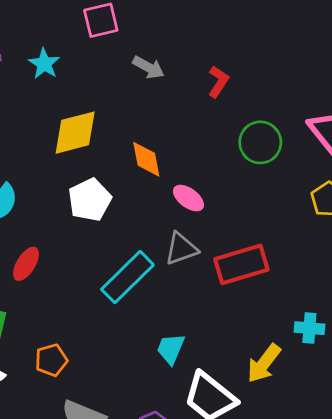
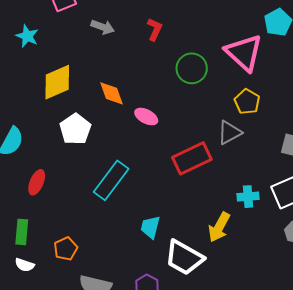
gray triangle: (181, 249) -> (229, 133), moved

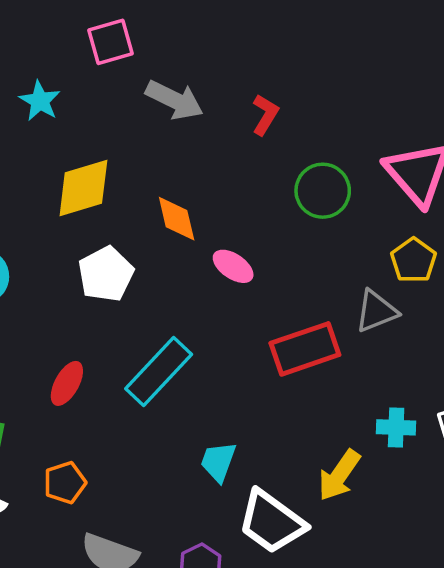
gray arrow: (103, 27) -> (174, 100), size x1.4
red ellipse: (37, 182) -> (67, 383), moved

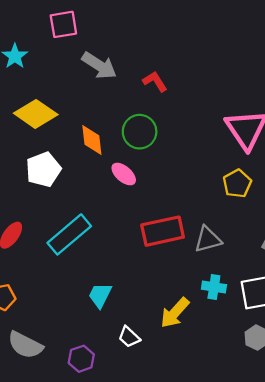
red L-shape: (265, 115) -> (155, 81), turned -70
yellow diamond: (83, 188) -> (36, 114), turned 45
green circle: (323, 191) -> (140, 132), moved
gray triangle: (376, 311) -> (208, 239), moved
white trapezoid: (272, 522) -> (129, 337), size x0.5

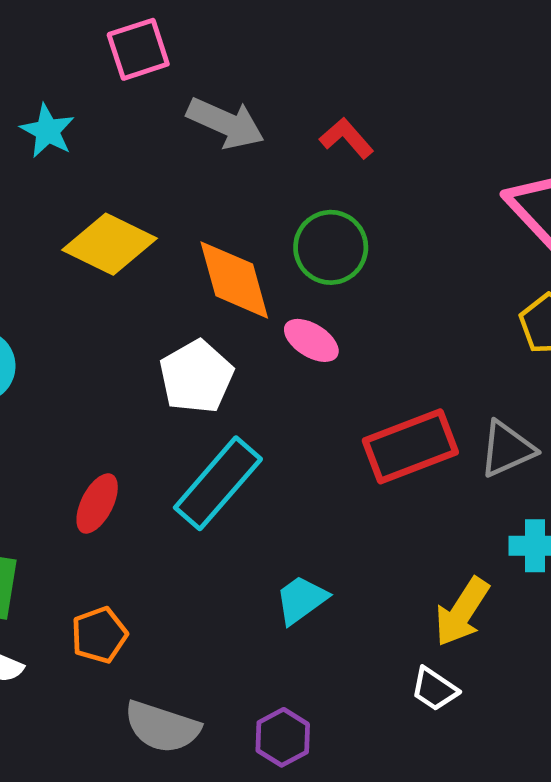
orange diamond: (92, 140) -> (234, 280), size x1.4
white pentagon: (43, 170) -> (196, 377), moved
cyan trapezoid: (100, 295) -> (301, 600), turned 36
white trapezoid: (129, 337) -> (434, 689), moved

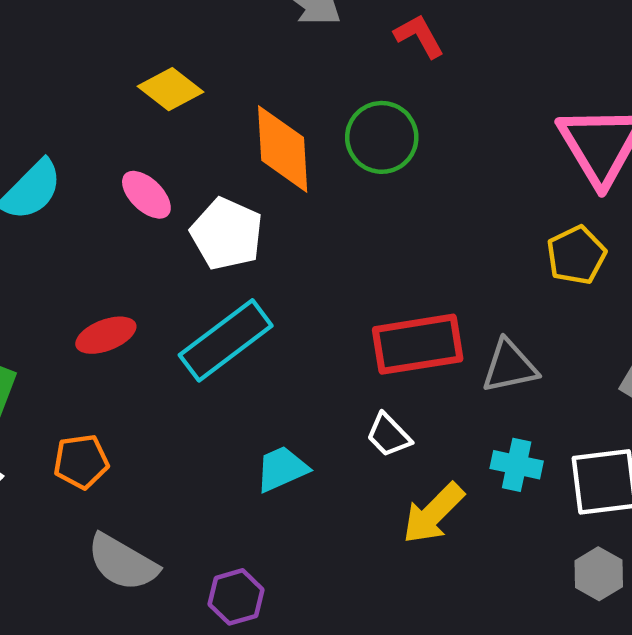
yellow diamond: (110, 244) -> (171, 89), size x0.7
pink ellipse: (311, 340) -> (146, 195), moved
white pentagon: (196, 377) -> (227, 234), turned -30
red ellipse: (97, 503) -> (106, 335), turned 30
white trapezoid: (434, 689) -> (389, 435), moved

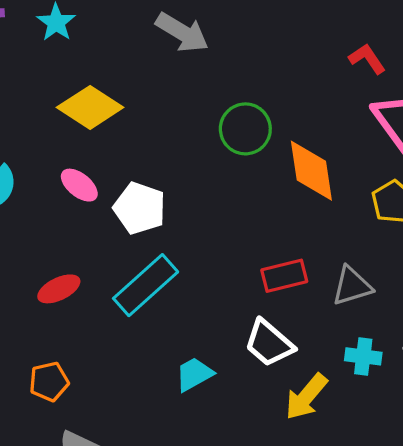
red L-shape: (419, 36) -> (367, 59), moved
yellow diamond: (171, 89) -> (90, 107), size x1.4
orange diamond: (283, 149) -> (311, 171), moved
red rectangle: (418, 344) -> (284, 276), size x0.7
white trapezoid: (389, 435) -> (269, 343), size x1.5

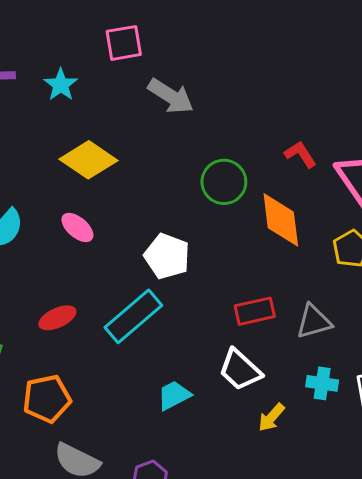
red L-shape: (367, 59) -> (300, 154), moved
white pentagon: (140, 208) -> (167, 256), moved
orange pentagon: (49, 382) -> (47, 399), size x1.4
yellow arrow: (306, 397) -> (271, 417), size x0.7

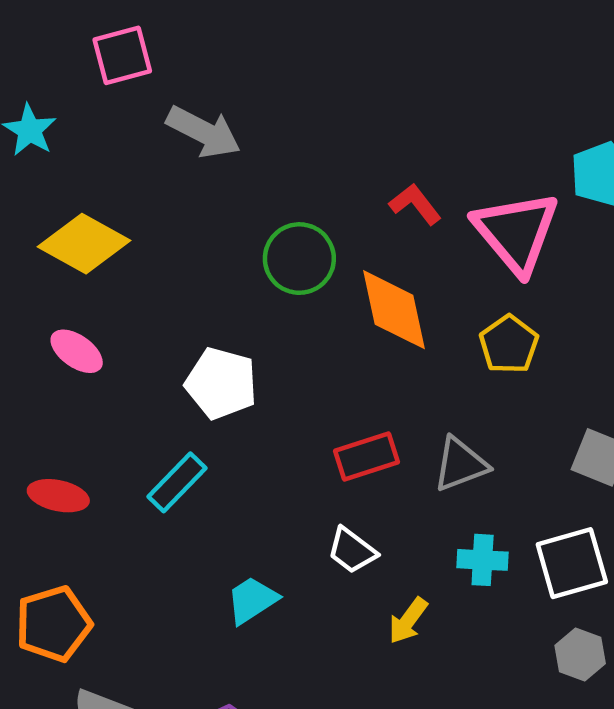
cyan rectangle: (133, 316) -> (177, 482), size x0.7
red ellipse: (57, 318) -> (58, 496), turned 42
white trapezoid: (240, 370) -> (352, 551), size x0.7

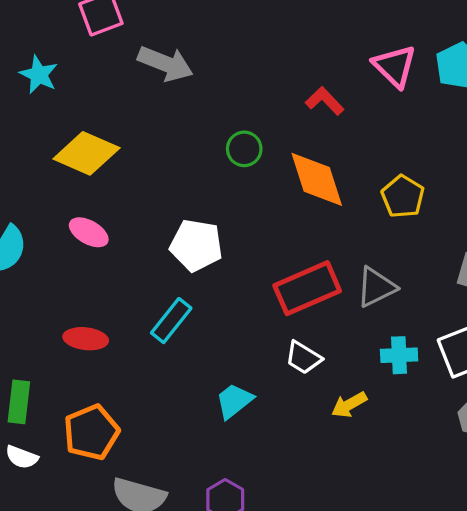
pink triangle: (516, 232) -> (395, 66), moved, size x0.7
green circle: (299, 259) -> (244, 149), size x0.7
red rectangle: (367, 457) -> (307, 288), size x1.4
yellow arrow: (408, 621) -> (349, 405), turned 30

